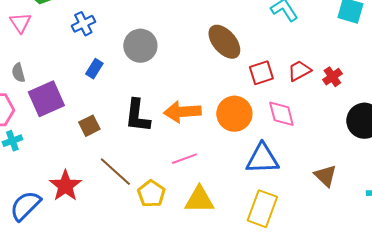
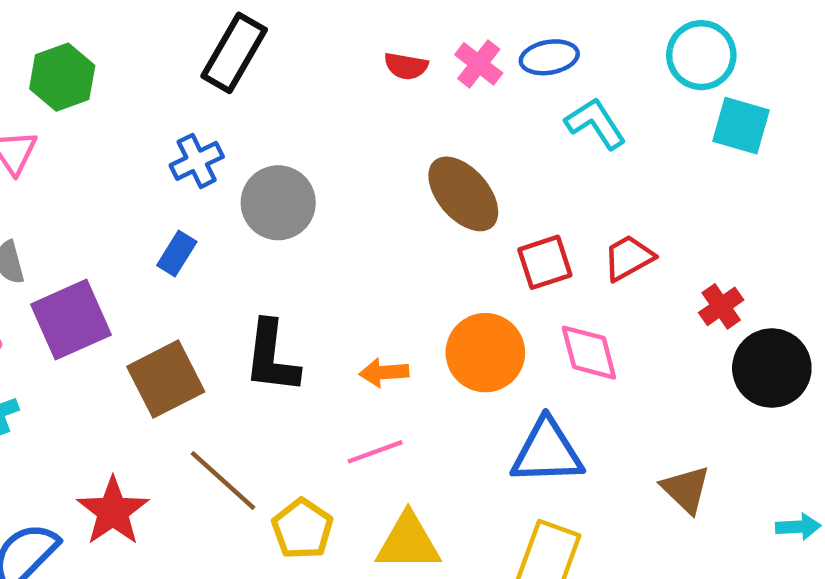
blue cross: (83, 24) -> (197, 161), moved
red cross: (332, 77) -> (721, 306), moved
orange arrow: (182, 112) -> (384, 372), moved, size x0.6
brown square: (89, 126) -> (166, 379), size x1.6

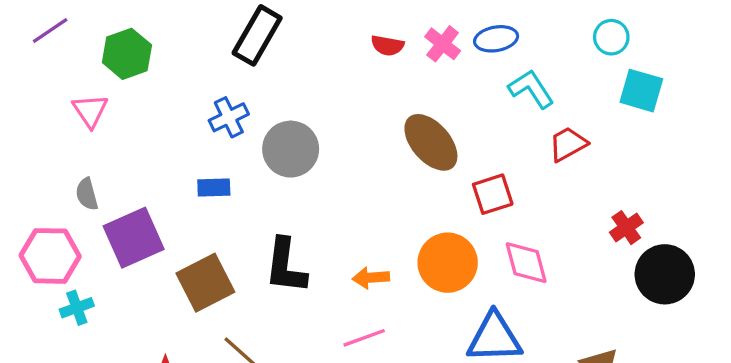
cyan circle: (701, 55) -> (611, 37), size x0.7
blue rectangle: (177, 253) -> (214, 187), turned 56
red trapezoid: (629, 258) -> (568, 144), moved

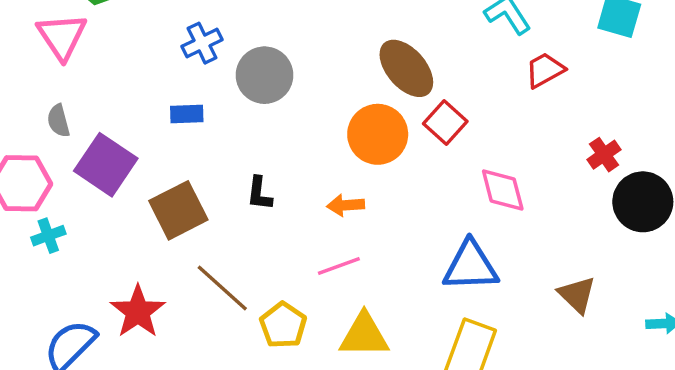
pink triangle: (90, 111) -> (62, 36), size x1.4
red square: (493, 194) -> (445, 122), moved, turned -30
purple square: (134, 238) -> (106, 165), turned -32
orange circle: (448, 263) -> (378, 134), moved
black L-shape: (286, 266) -> (259, 193), size x0.6

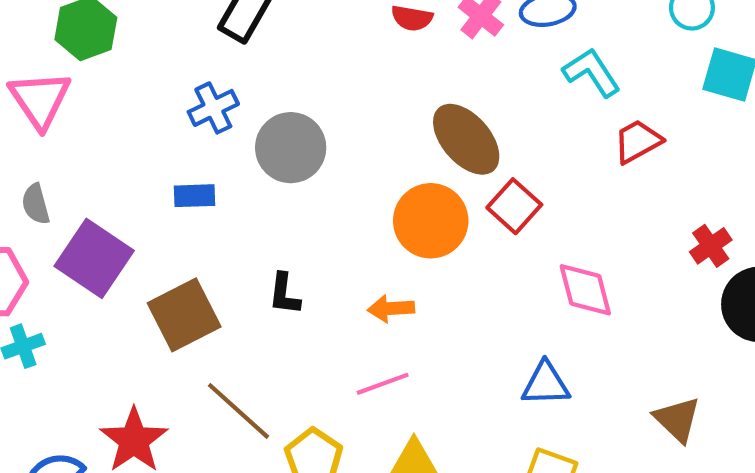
blue triangle: (471, 266) -> (546, 384), size x0.7

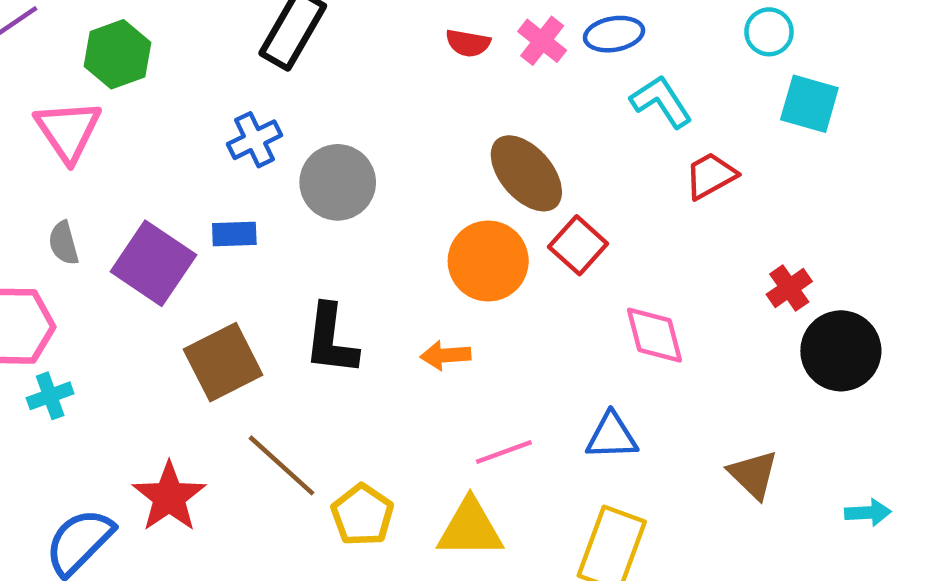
purple square: (94, 258) -> (153, 263), moved
black L-shape: (284, 294) -> (331, 340), size x1.6
pink line: (383, 384) -> (504, 452), moved

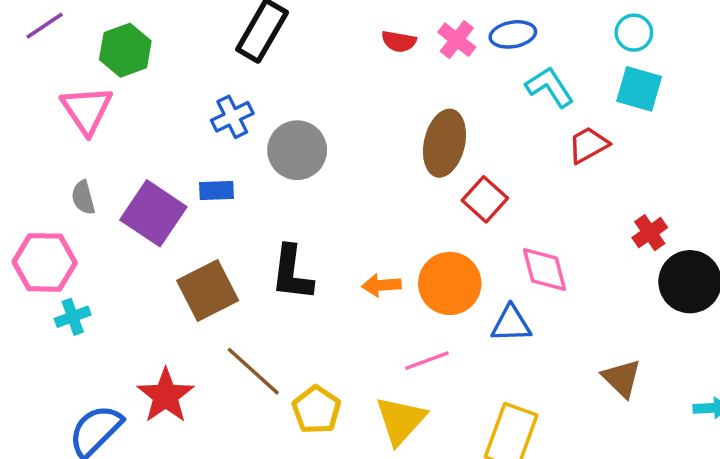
cyan square: (809, 104) -> (639, 89), moved
brown ellipse: (526, 173) -> (444, 143), turned 54
orange circle: (488, 261) -> (450, 283), moved
blue triangle: (612, 436) -> (511, 324), moved
yellow triangle: (470, 528) -> (401, 420), turned -48

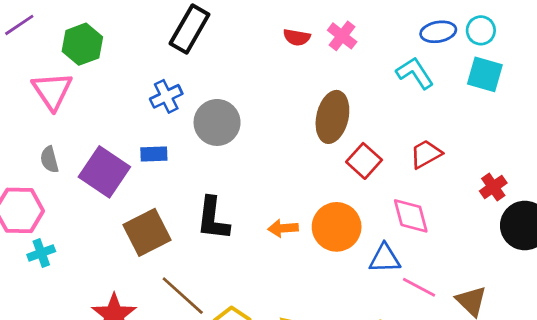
blue ellipse: (513, 34) -> (438, 32), moved
red trapezoid: (588, 145) -> (426, 154), moved
pink line: (427, 361) -> (419, 287), moved, turned 48

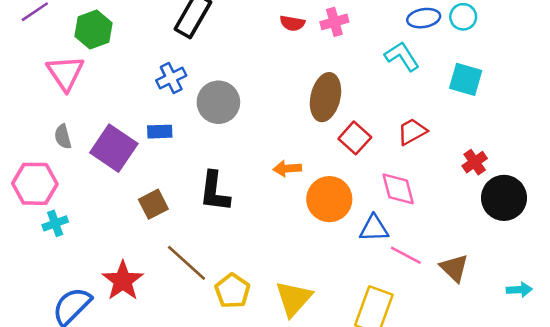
pink cross: (342, 36) -> (334, 22), turned 36
cyan square: (485, 74) -> (466, 79), moved
orange arrow: (283, 228) -> (287, 169), moved
brown square: (147, 232) -> (153, 204), size x0.7

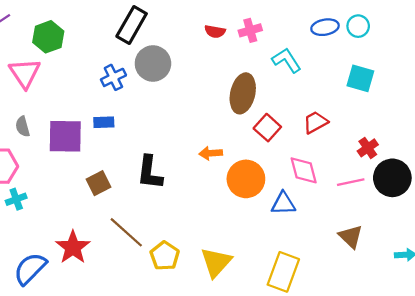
cyan L-shape: (402, 56) -> (287, 60), moved
gray circle: (218, 102) -> (153, 63), moved
purple square: (114, 148) -> (65, 136), turned -33
pink line: (406, 255) -> (351, 182), moved, turned -40

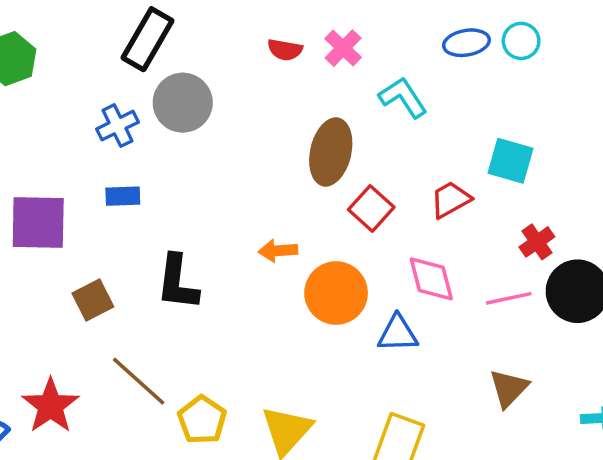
pink cross: (250, 30) -> (343, 48), turned -30
cyan square: (360, 78) -> (511, 161), moved
blue rectangle: (104, 122) -> (123, 196), moved
brown triangle: (351, 237) -> (509, 388), turned 30

